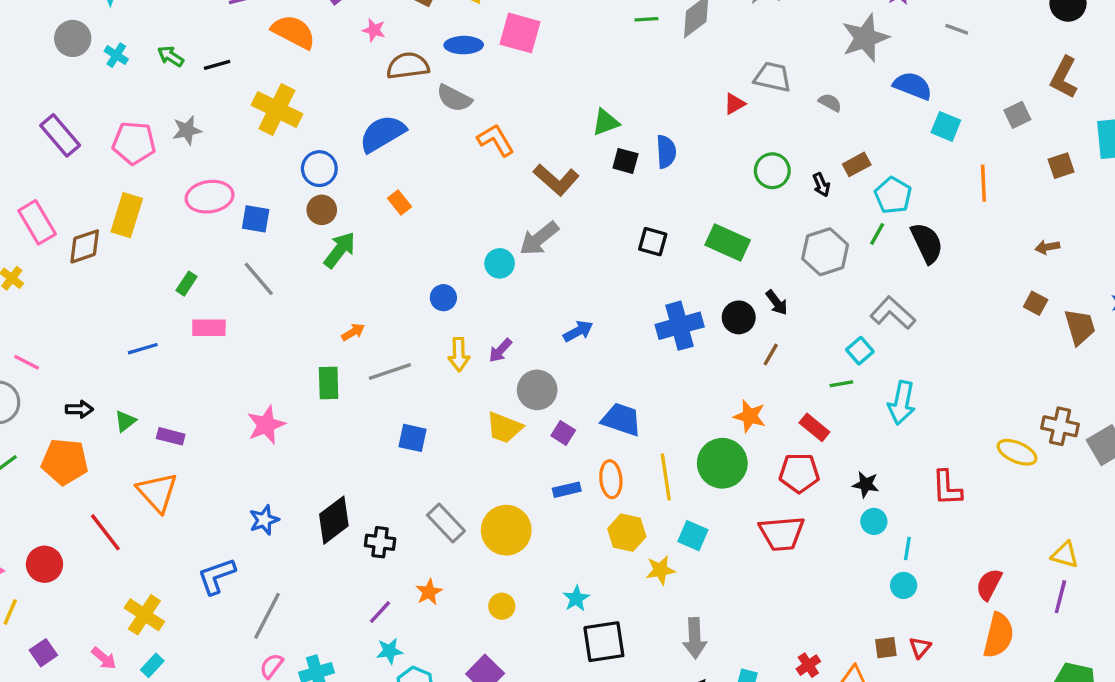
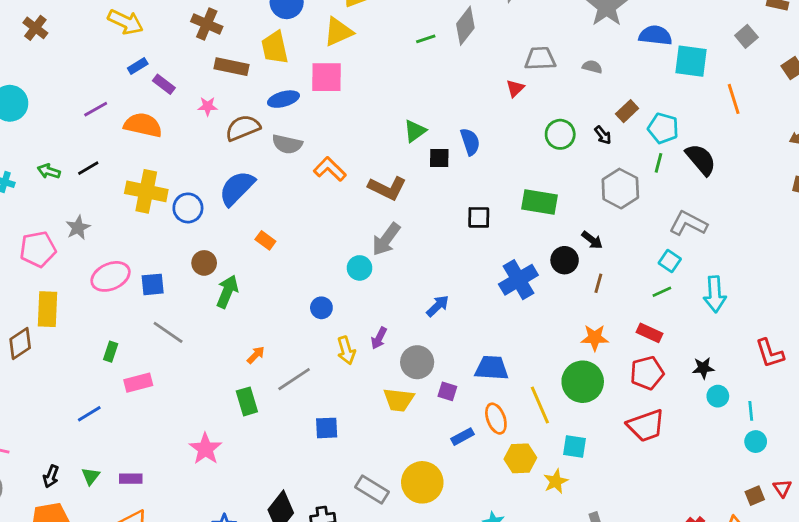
cyan square: (946, 126) -> (691, 61), size x1.4
blue circle: (319, 169) -> (188, 208), moved
black arrow: (79, 409) -> (51, 476), turned 125

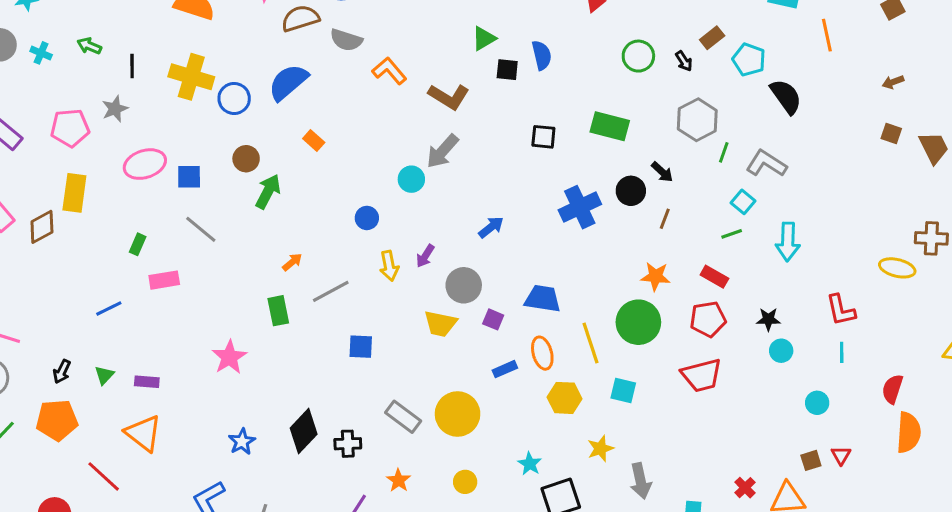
green line: (659, 163) -> (724, 152), moved
black line: (88, 168) -> (132, 66), moved, turned -65
cyan line: (751, 411) -> (842, 352), moved
yellow star: (556, 481) -> (600, 449), moved

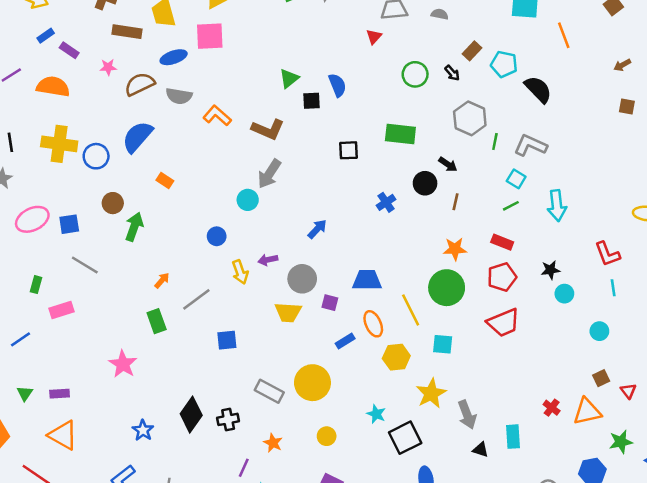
blue cross: (580, 207) -> (386, 202), size x0.6
purple arrow: (425, 256) -> (268, 260), turned 54
yellow star: (600, 449) -> (431, 393), size x1.4
red triangle: (841, 455) -> (628, 391), moved

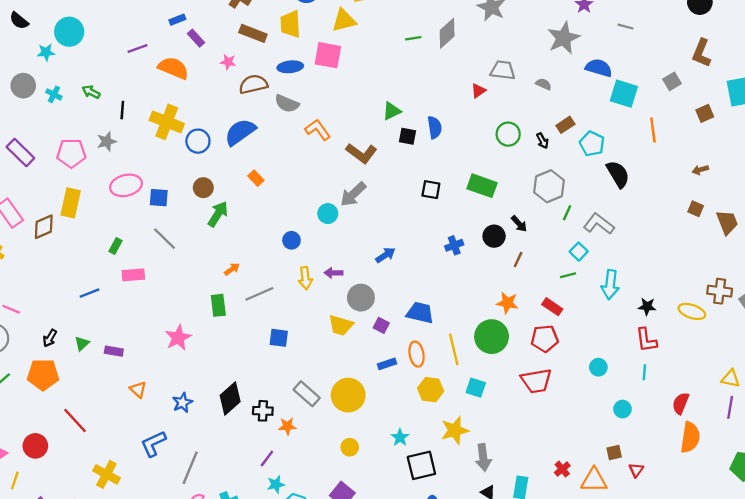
black star: (550, 270) -> (647, 307), moved
orange triangle: (63, 435) -> (138, 390), moved, size x0.6
orange star: (273, 443) -> (287, 426), moved, turned 30

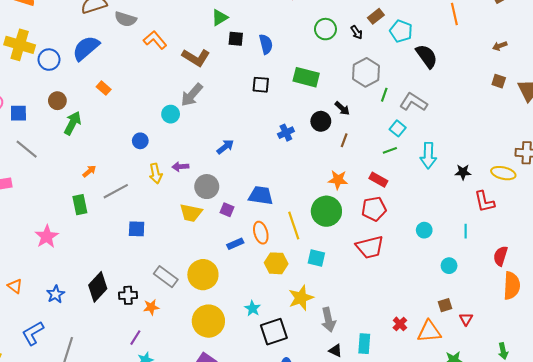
blue semicircle: (435, 127) -> (266, 44), moved
red L-shape: (646, 340) -> (484, 202), moved
yellow circle: (350, 447) -> (208, 321), size x2.0

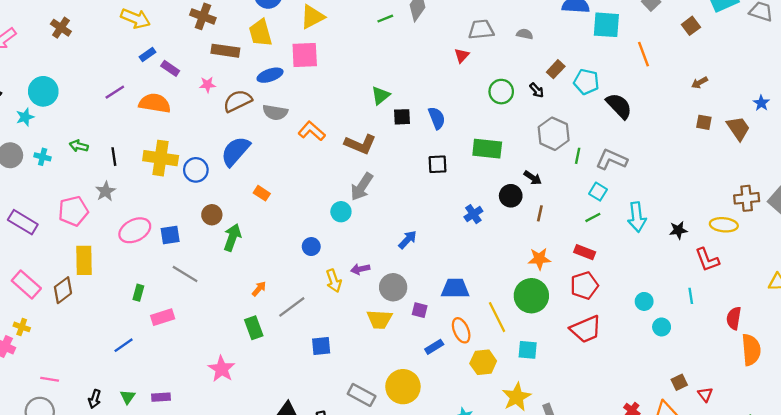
cyan circle: (449, 266) -> (662, 327), moved

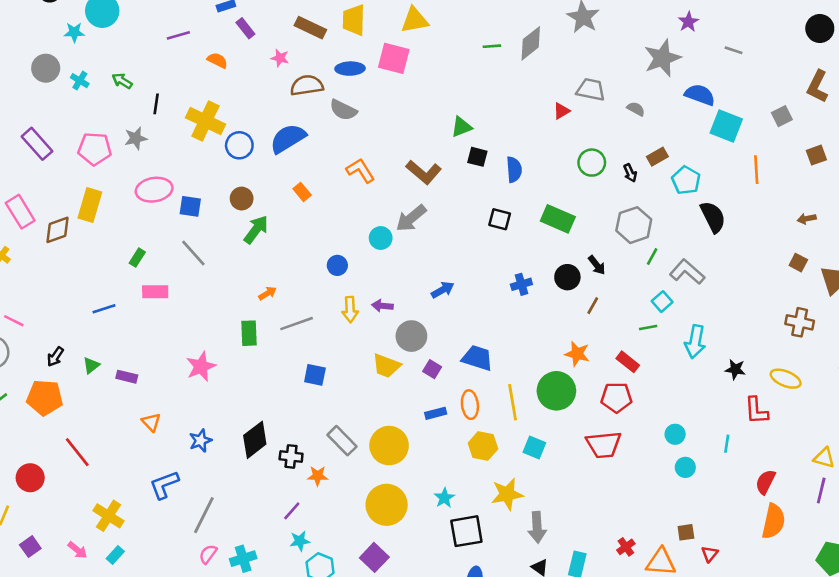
orange semicircle: (155, 103) -> (217, 60), size x0.6
orange L-shape: (312, 131) -> (360, 170), moved
brown cross: (747, 198) -> (800, 322), moved

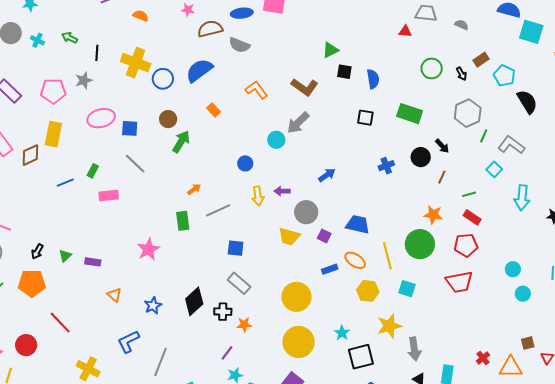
red triangle: (561, 111) -> (405, 31), turned 40
blue line: (104, 309) -> (65, 183), moved
green line: (648, 327) -> (469, 194), moved
orange ellipse: (470, 405) -> (355, 260), turned -45
gray rectangle: (342, 441) -> (239, 283), moved

